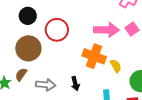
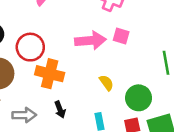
pink square: (132, 29) -> (121, 36), turned -32
orange cross: (94, 56) -> (50, 74), moved

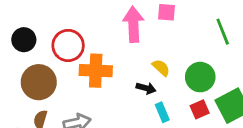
pink arrow: (90, 40) -> (133, 24), turned -76
black arrow: (60, 110) -> (146, 88), moved, turned -42

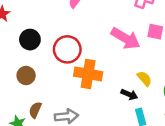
pink arrow: (133, 24) -> (126, 38), turned 116
brown circle: (39, 82) -> (26, 75), moved, size x0.6

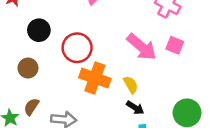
yellow semicircle: (144, 79) -> (131, 85), moved

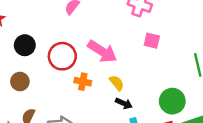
pink arrow: (142, 47) -> (102, 51), moved
orange cross: (95, 78) -> (83, 82), size x0.6

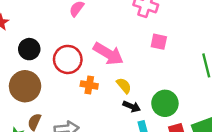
brown circle: (20, 82) -> (25, 86), size x1.6
green circle: (172, 101) -> (165, 103), moved

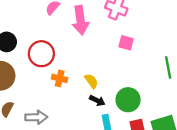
pink arrow: (108, 54) -> (80, 20), moved, turned 48

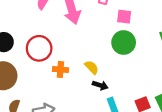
pink square: (126, 43) -> (124, 17), moved
green circle: (128, 100) -> (124, 43), moved

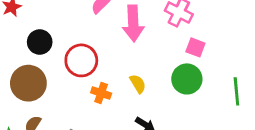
yellow semicircle: (92, 67) -> (138, 84), moved

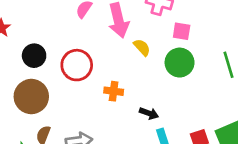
yellow semicircle: (138, 84) -> (142, 47), moved
orange cross: (101, 93) -> (114, 91), moved

